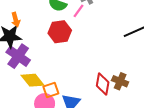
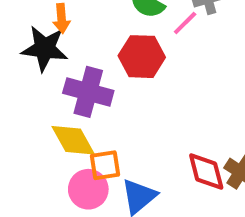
purple cross: (18, 56) -> (88, 92), moved, turned -30
red diamond: (103, 84) -> (206, 171), turned -35

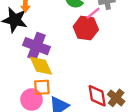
red hexagon: (142, 57) -> (86, 28), moved
yellow diamond: (73, 140) -> (41, 66), moved

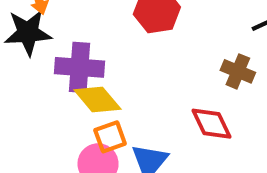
brown cross: (116, 98) -> (238, 71), moved

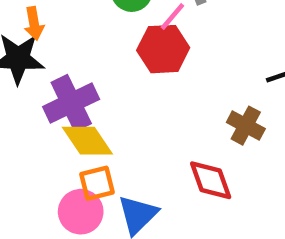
purple cross: (79, 67) -> (71, 103), turned -36

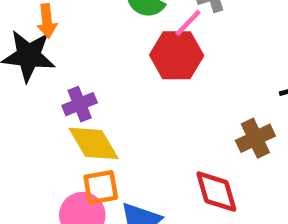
purple cross: (71, 103) -> (80, 104), size x0.6
brown cross: (246, 126) -> (255, 138), turned 33

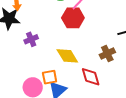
yellow diamond: (94, 143) -> (67, 56), moved
orange square: (101, 187) -> (50, 77), moved

